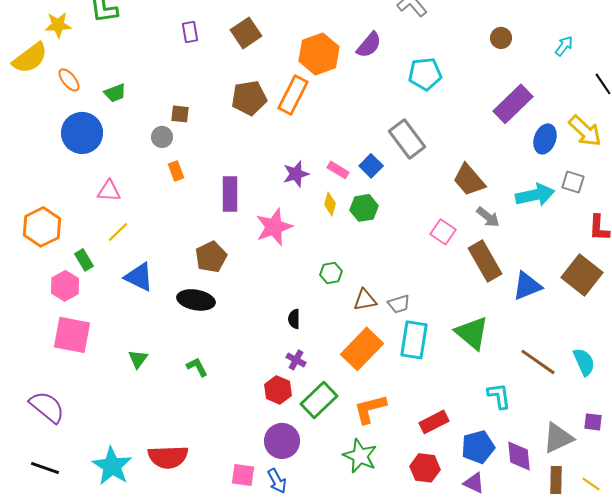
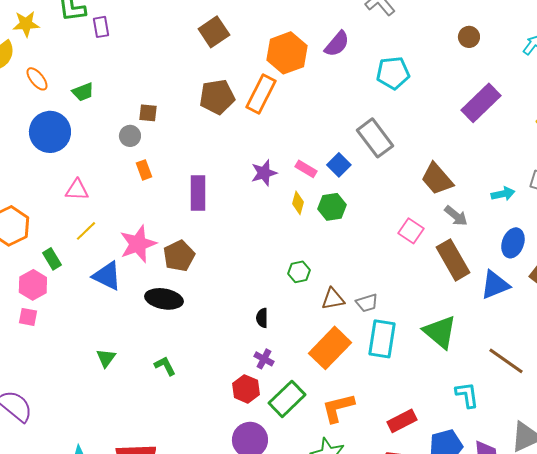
purple rectangle: (190, 32) -> (101, 27), moved
blue ellipse: (545, 139) -> (513, 243), moved
cyan arrow: (535, 195) -> (503, 194), size x0.6
pink star: (274, 227) -> (138, 244), moved
pink square: (72, 335) -> (28, 317), moved, size x0.5

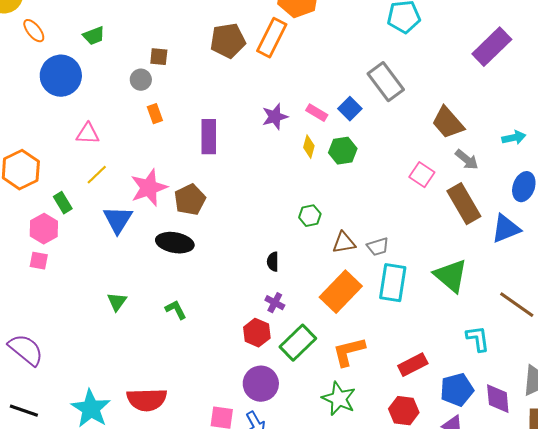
orange ellipse: (37, 79) -> (34, 31), moved
blue triangle: (107, 276) -> (118, 220), turned 36

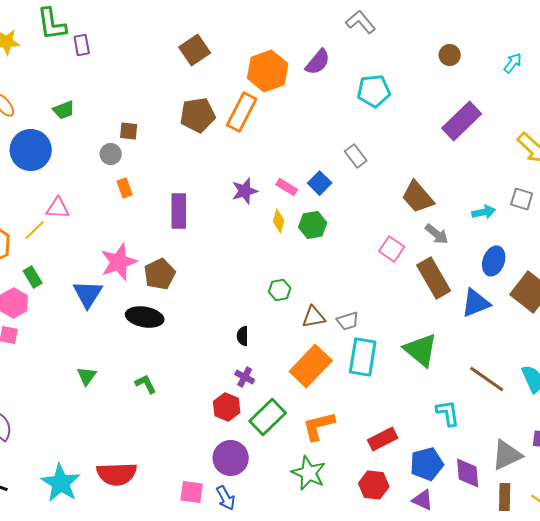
gray rectangle: (386, 82) -> (356, 156), size x0.6
yellow line: (97, 175) -> (35, 230), moved

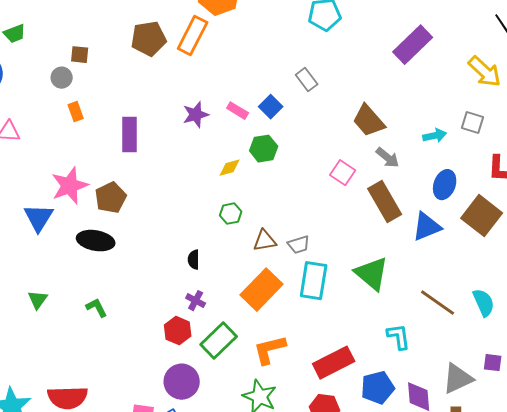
yellow diamond: (279, 221) -> (230, 168), moved, turned 60
red rectangle: (383, 439) -> (334, 363), size x1.4

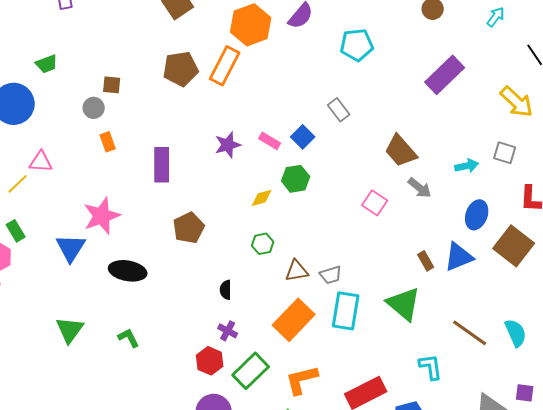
brown pentagon: (111, 198) -> (189, 228), moved
brown rectangle: (385, 202) -> (426, 261), moved, size x0.5
green triangle: (38, 300) -> (70, 330), size x1.4

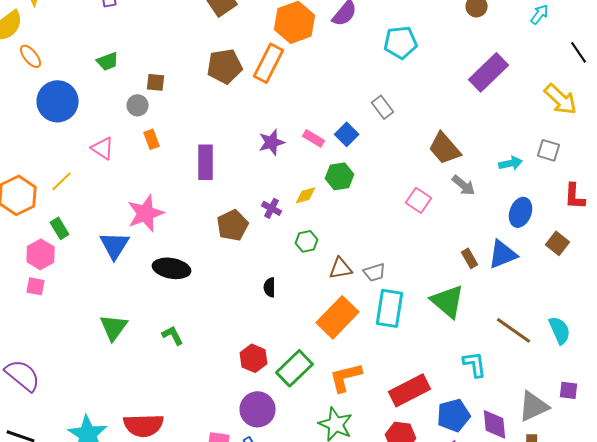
green trapezoid: (47, 64) -> (108, 61), moved
pink triangle: (41, 162) -> (103, 148), moved, turned 30
brown square: (514, 246) -> (558, 243), size x0.6
purple cross: (228, 331) -> (272, 208), moved

